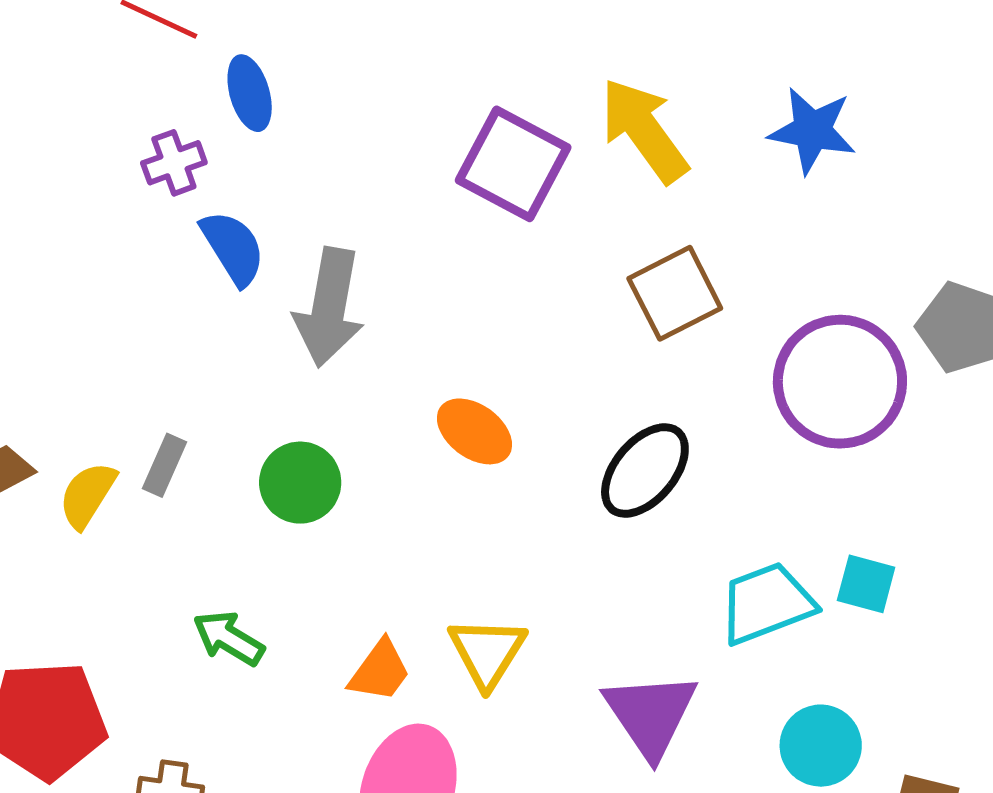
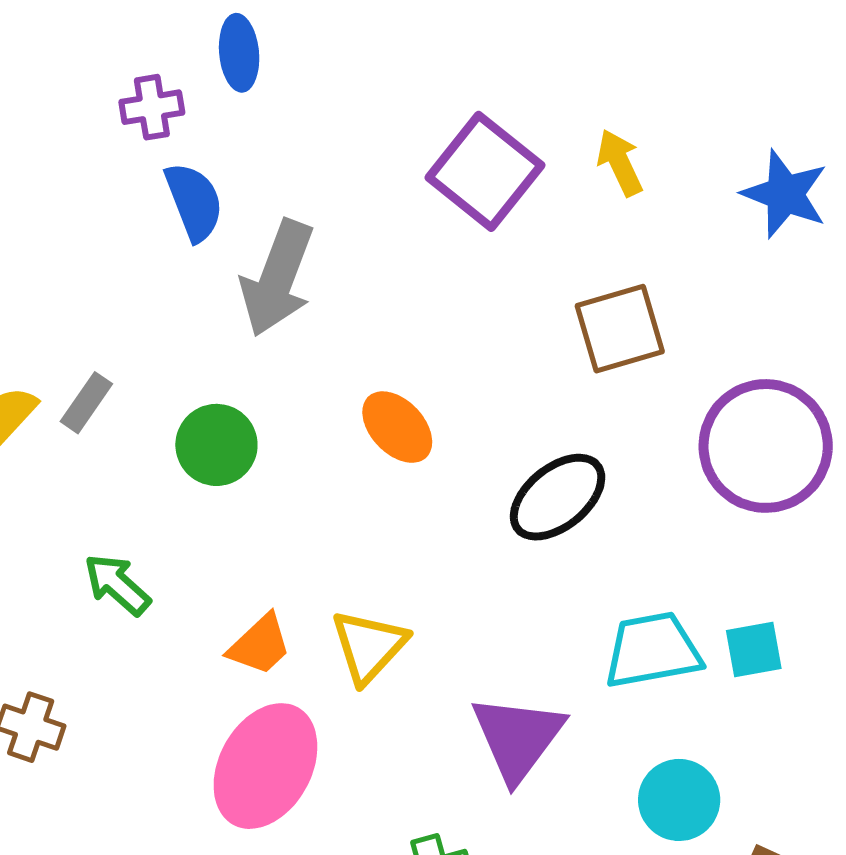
yellow arrow: (644, 130) -> (620, 163), size x0.6
cyan square: (866, 584) -> (754, 650), turned -36

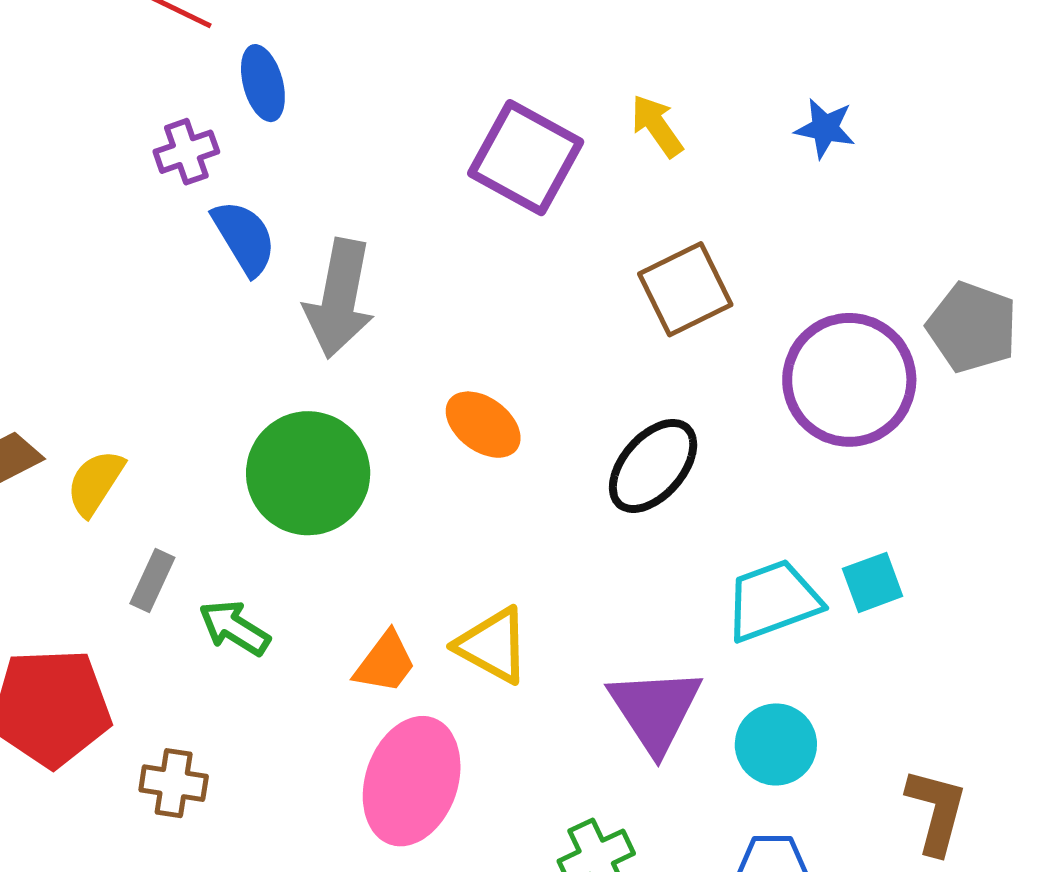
blue star: (785, 194) -> (825, 128), size x0.7
gray rectangle: (86, 403) -> (152, 581), moved
green circle: (216, 445) -> (308, 473), size x1.5
yellow triangle: (369, 646) -> (493, 645), turned -34
cyan circle: (679, 800) -> (776, 744), moved

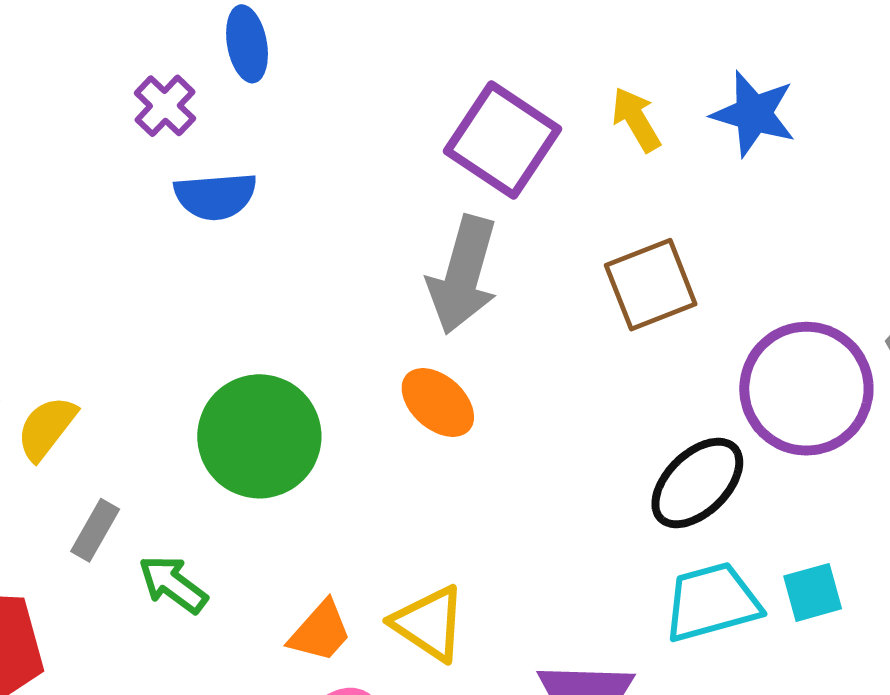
blue star: (825, 128) -> (754, 114), moved, size x1.4
purple cross: (186, 152) -> (165, 106), turned -32
blue semicircle: (244, 238) -> (215, 196), turned 112
gray arrow: (339, 299) -> (463, 275), moved
black ellipse: (653, 466) -> (697, 483), moved

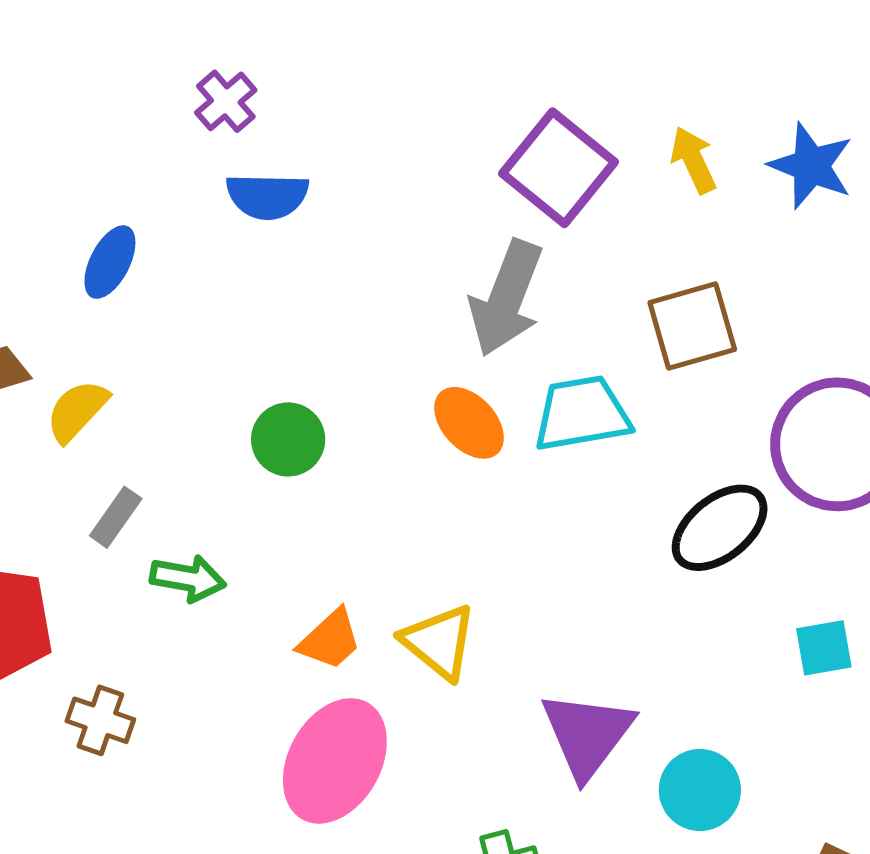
blue ellipse: (247, 44) -> (110, 262), moved, turned 32
green circle: (259, 436) -> (288, 439), size x0.6
green arrow: (173, 584) -> (188, 578), turned 148
cyan trapezoid: (712, 602) -> (582, 414), moved

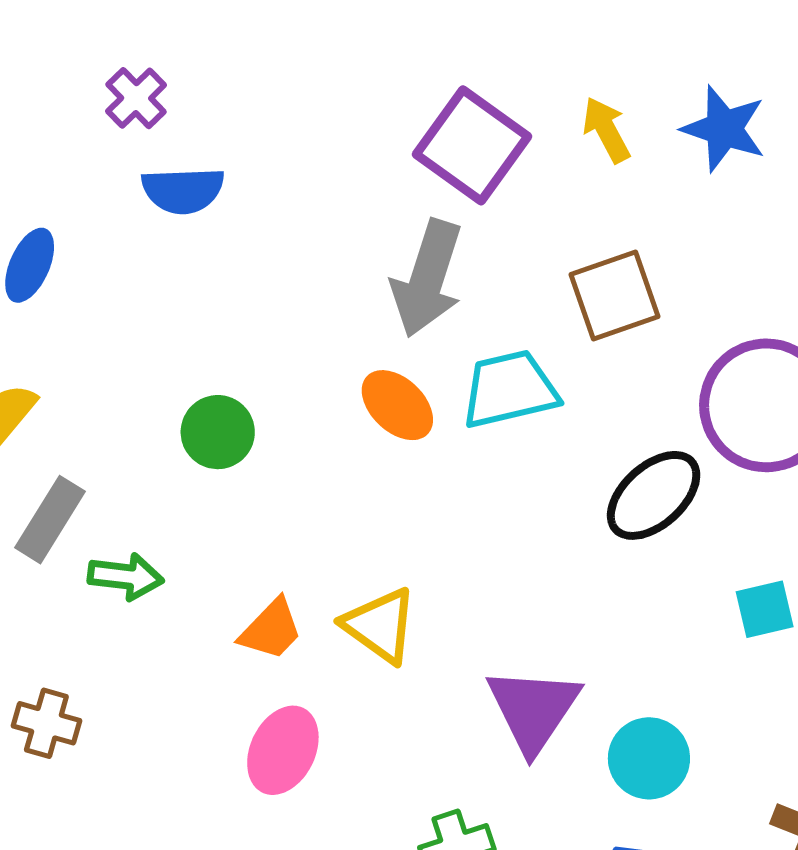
gray rectangle: (116, 517) -> (50, 520), size x1.4
pink ellipse: (335, 761) -> (283, 750), size x0.7

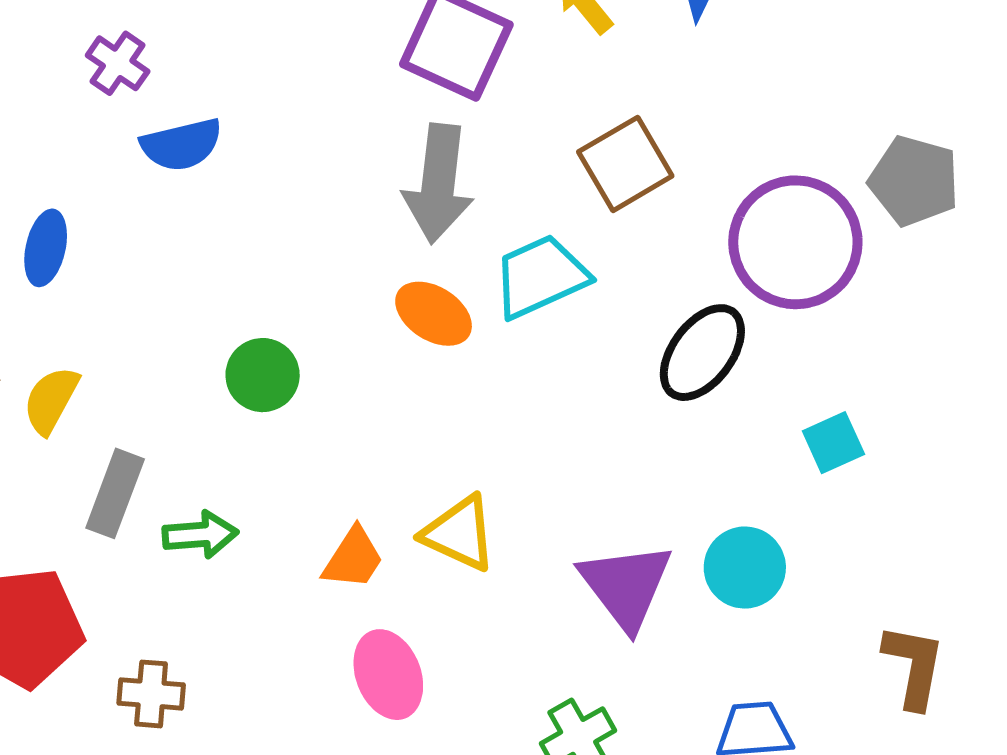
pink ellipse: (283, 750) -> (388, 675), turned -36
cyan circle: (649, 758) -> (745, 568), moved

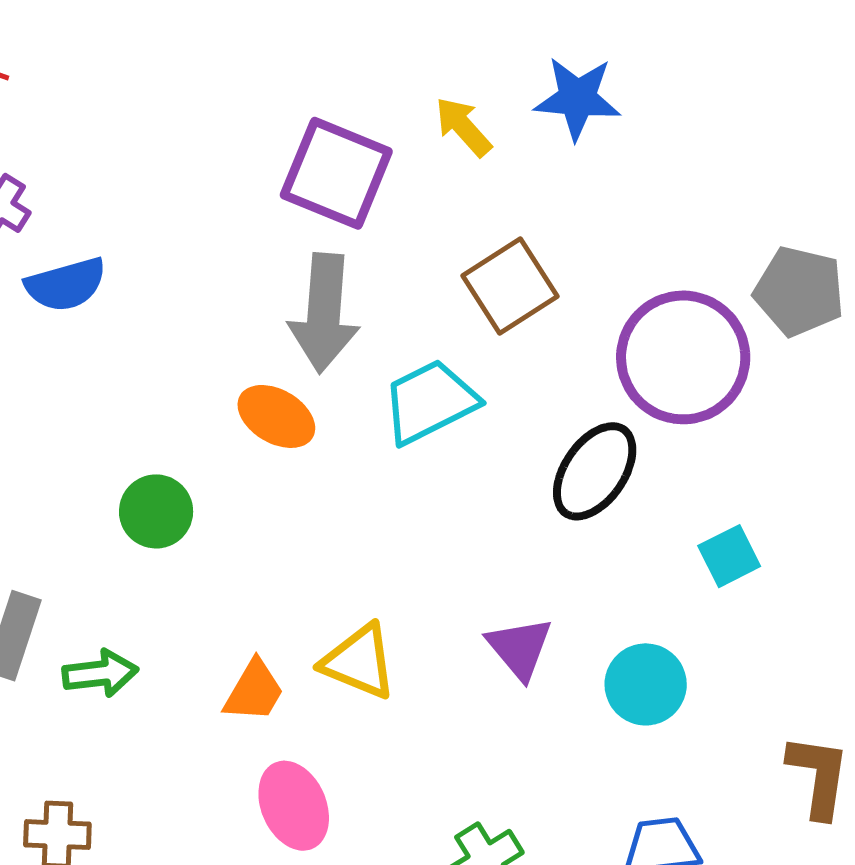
orange ellipse: (434, 314) -> (276, 416), moved
purple triangle: (626, 586) -> (520, 648), moved, size x0.7

